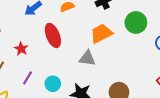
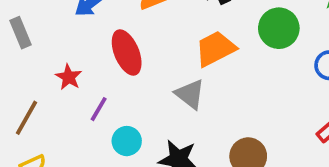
gray triangle: (87, 58) -> (190, 94), turned 30
purple line: (27, 78) -> (99, 109), moved

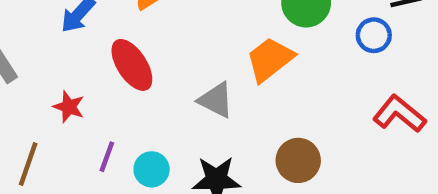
orange trapezoid: (215, 49) -> (270, 59), moved
purple line: (99, 109) -> (107, 157), moved

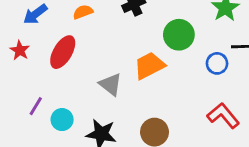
red ellipse: (132, 65) -> (63, 52), turned 52
red star: (69, 107) -> (20, 50), moved

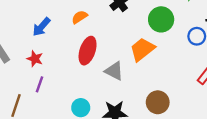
red ellipse: (63, 52) -> (88, 51), moved
purple line: (36, 106) -> (39, 84), moved

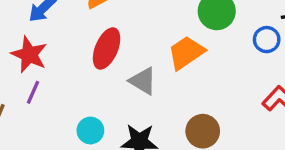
red star: (35, 59) -> (29, 55), size x1.5

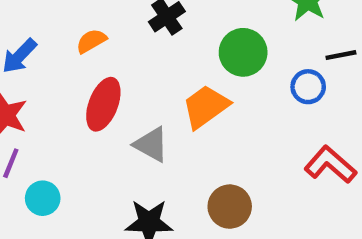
cyan circle: (90, 131) -> (43, 198), moved

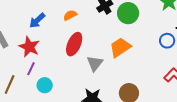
green circle: (243, 52) -> (128, 13), moved
gray triangle: (151, 145) -> (95, 63), turned 36

